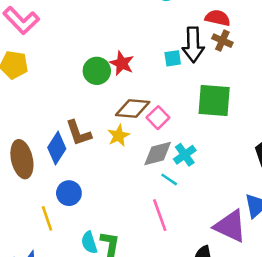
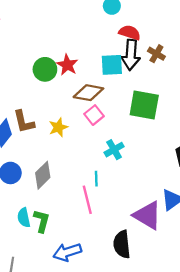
red semicircle: (218, 18) -> (130, 33), moved
cyan square: (173, 58) -> (112, 65), size x1.5
brown diamond: (133, 108) -> (88, 93), moved
gray diamond: (158, 154) -> (43, 175), moved, turned -36
cyan line: (169, 179) -> (96, 179), moved, turned 48

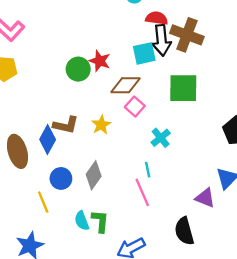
brown cross: (156, 54) -> (187, 35), size x1.8
brown L-shape: (24, 122) -> (66, 125), turned -55
purple triangle: (148, 215) -> (205, 198), size x0.7

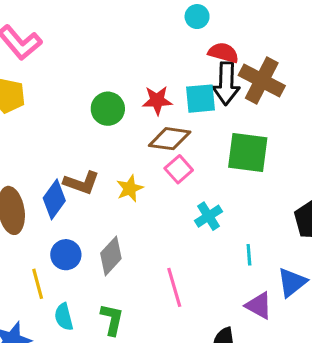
red star: (100, 61) -> (157, 100), moved, turned -30
cyan line: (148, 170) -> (249, 255), moved
cyan semicircle: (82, 221) -> (64, 317), moved

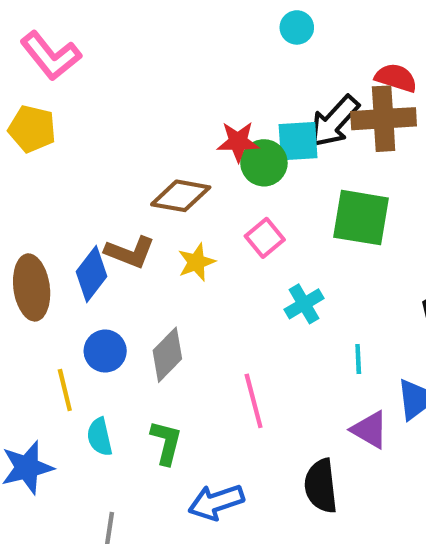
red semicircle: (223, 53) -> (396, 78), moved
brown cross: (262, 81) -> (384, 119), turned -33
black arrow: (226, 84) -> (334, 121), turned 39
green circle: (108, 109) -> (264, 163), moved
brown diamond: (170, 139) -> (181, 196), moved

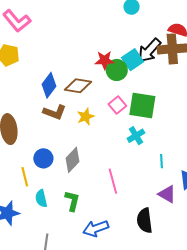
cyan square: (298, 141) -> (133, 60), turned -30
green square: (361, 218) -> (142, 106), moved
blue diamond: (91, 274) -> (49, 85), moved

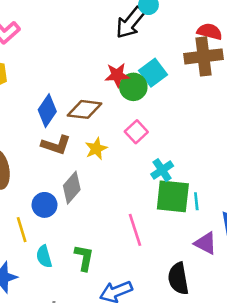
black arrow: (149, 50) -> (130, 23), moved
green square: (142, 106) -> (173, 196), moved
gray diamond: (72, 160) -> (72, 188), moved

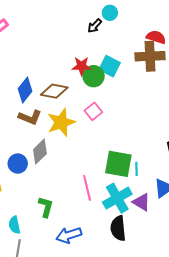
black arrow: (130, 23) -> (95, 26), size x0.6
cyan square: (153, 73) -> (110, 66), turned -30
yellow star: (96, 149) -> (61, 122), size x1.6
cyan cross: (162, 170) -> (117, 198), moved, size x1.6
cyan semicircle: (44, 256) -> (14, 225), moved

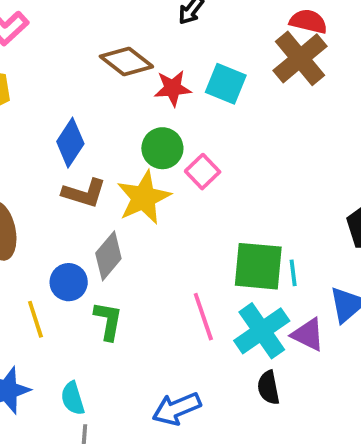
brown cross: (150, 56) -> (300, 58), turned -32
green circle: (94, 76) -> (162, 148), moved
brown diamond: (54, 91) -> (126, 61), moved, turned 32
green L-shape: (46, 207) -> (108, 321), moved
black semicircle: (118, 228) -> (268, 388), size x0.7

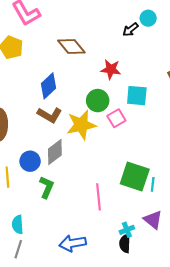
brown diamond: (126, 61) -> (71, 47), moved
cyan square: (226, 84) -> (137, 96), moved, turned -30
cyan cross: (262, 331) -> (127, 230), moved, size x0.5

